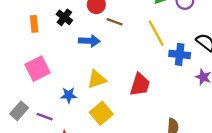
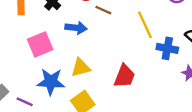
pink square: (37, 69) -> (40, 44), moved
blue star: (69, 95) -> (51, 82), size x1.6

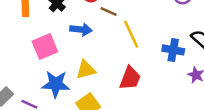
yellow line: (145, 25) -> (131, 34), moved

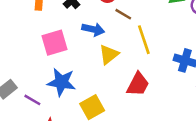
yellow triangle: (86, 70) -> (109, 54), moved, turned -30

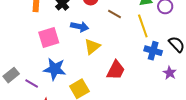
brown line: (123, 14) -> (115, 14), moved
yellow line: (144, 40) -> (143, 26), moved

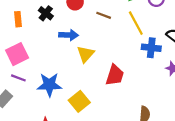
pink square: (49, 38) -> (17, 54), moved
purple line: (32, 84) -> (18, 78), moved

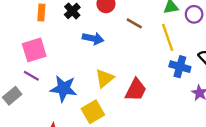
yellow triangle: (86, 54) -> (105, 78), moved

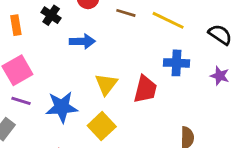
yellow line: (168, 37) -> (168, 20), turned -32
blue cross: (180, 67) -> (177, 63), moved

